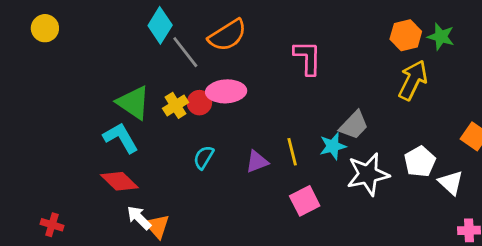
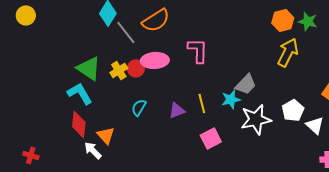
pink L-shape: (308, 58) -> (198, 50), moved
red diamond: (119, 181) -> (79, 124), turned 52
orange triangle: (157, 226) -> (106, 135), moved

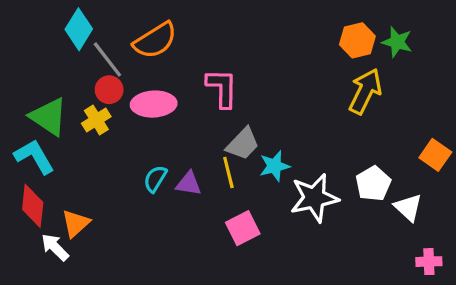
red circle: (136, 68) -> (109, 90), moved
gray trapezoid: (246, 84) -> (243, 144), moved
cyan semicircle: (139, 107) -> (155, 179), moved
purple triangle: (177, 110) -> (189, 184), turned 30
orange triangle: (106, 135) -> (76, 223), turned 30

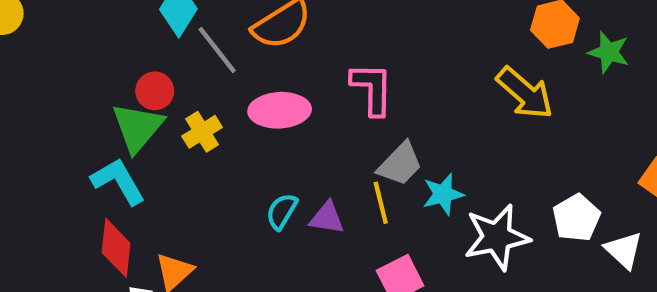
green star: (397, 42) -> (609, 52), moved
red circle: (109, 90) -> (155, 91), moved
yellow arrow: (365, 91) -> (525, 93), moved, turned 105
green triangle: (49, 117) -> (138, 127), turned 36

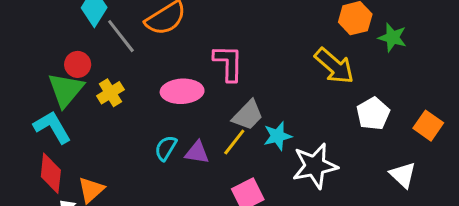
pink ellipse: (280, 110) -> (182, 91), moved
yellow line: (381, 203) -> (234, 142), turned 52
white pentagon: (576, 218) -> (373, 114), moved

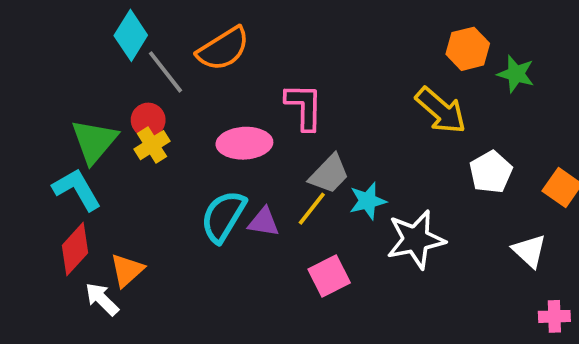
red circle: (78, 64) -> (148, 120), moved
cyan semicircle: (166, 148) -> (223, 216), size x1.6
red diamond: (51, 173) -> (75, 249), turned 36

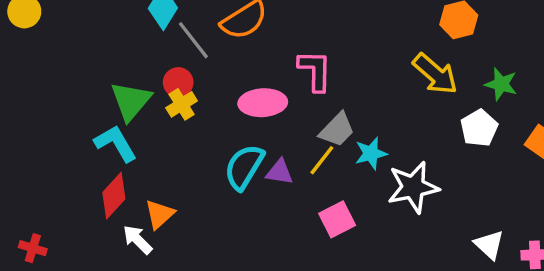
green star: (516, 74) -> (501, 84), moved
white triangle: (529, 251) -> (489, 245), moved

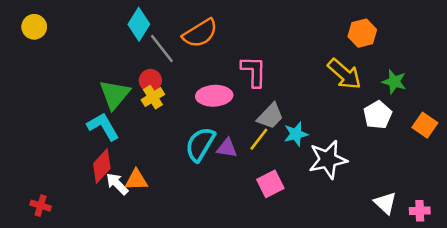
orange triangle: (160, 214) -> (136, 180), turned 40
white arrow: (138, 240) -> (117, 184), moved

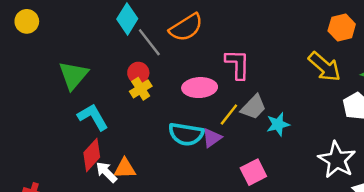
green triangle: (115, 94) -> (73, 75), moved
yellow line: (259, 139) -> (229, 115), moved
cyan semicircle: (200, 144) -> (186, 134), turned -112
purple triangle: (227, 148) -> (212, 138), turned -45
white star: (328, 160) -> (337, 160), moved, turned -30

